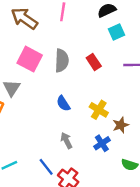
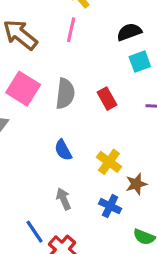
blue cross: (102, 143) -> (110, 206), turned -35

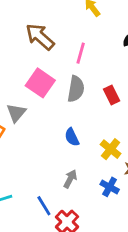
pink line: (71, 30) -> (81, 53), moved
gray arrow: (64, 199) -> (70, 179), turned 48

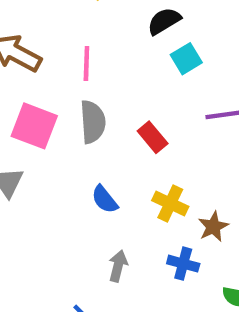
red rectangle: (112, 95) -> (153, 137), moved

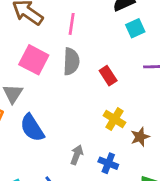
blue semicircle: (105, 199) -> (32, 128), moved, size x1.5
blue cross: (183, 264) -> (108, 163), moved

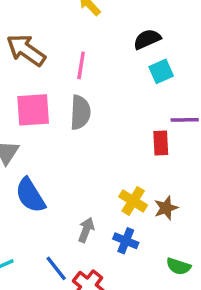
pink square: (34, 60) -> (33, 110), turned -32
red rectangle: (108, 76) -> (161, 143), moved, turned 30
yellow cross: (114, 119) -> (133, 201), moved

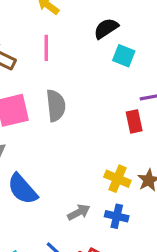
pink line: (81, 65) -> (46, 48), moved
cyan square: (161, 71) -> (124, 56), turned -35
gray arrow: (86, 230) -> (79, 212), turned 50

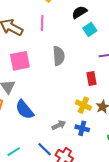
cyan square: (124, 56) -> (90, 29), turned 32
gray semicircle: (56, 106) -> (59, 56), moved
red rectangle: (134, 121) -> (91, 78), moved

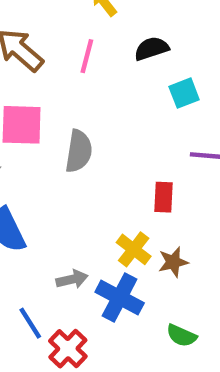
black semicircle: (79, 12) -> (152, 49), moved
gray semicircle: (59, 56) -> (79, 151), moved
blue cross: (82, 128) -> (120, 298), size x1.5

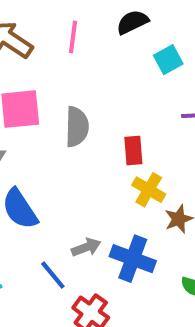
red rectangle: (164, 197) -> (133, 151), moved
yellow cross: (134, 249) -> (149, 190), moved
blue line: (30, 323) -> (53, 275), moved

